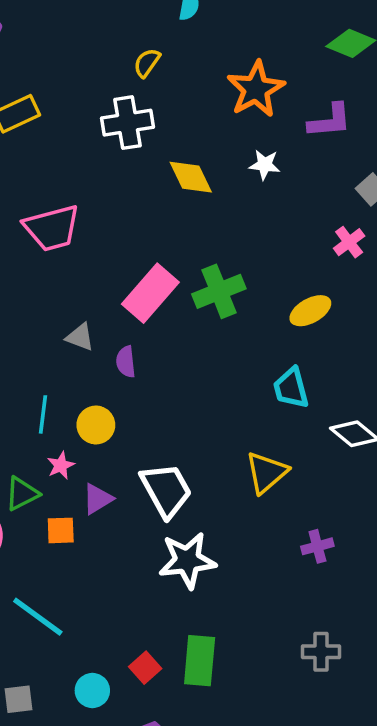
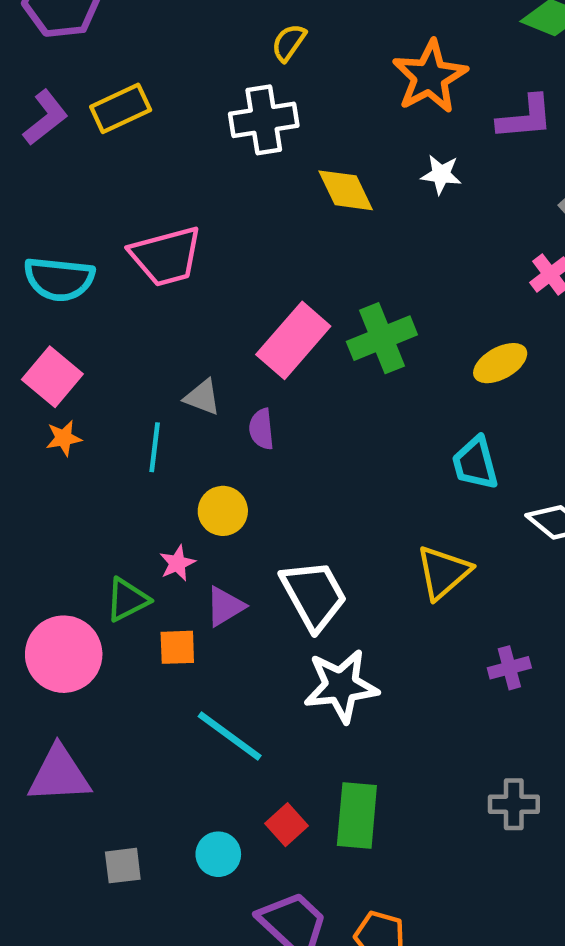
cyan line: (43, 414) -> (155, 447), moved
cyan line: (38, 617) -> (230, 736), moved

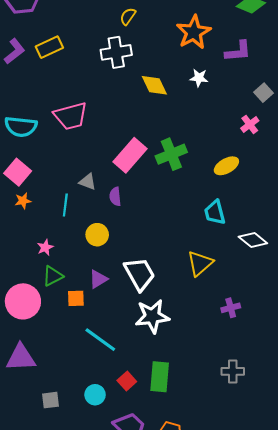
pink star: (177, 563) -> (45, 247), moved

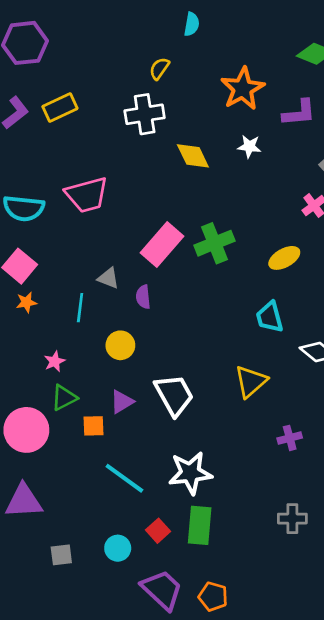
white star: (152, 316) -> (190, 473), moved

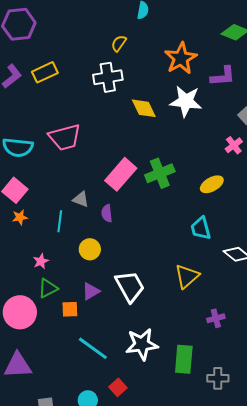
white star: (249, 146) -> (186, 101), size x1.8
green rectangle: (200, 525) -> (184, 359), moved

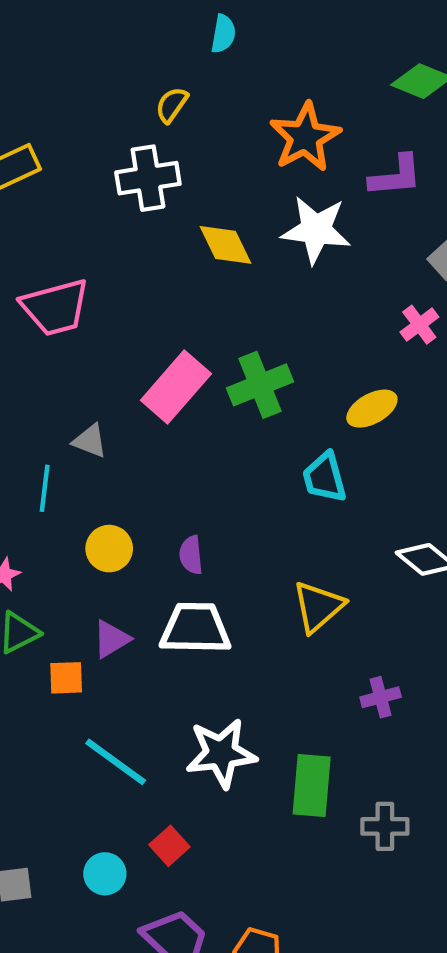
purple semicircle: (107, 213) -> (191, 555), moved
cyan trapezoid: (201, 228) -> (325, 477), moved
white trapezoid: (130, 286) -> (195, 628), turned -60

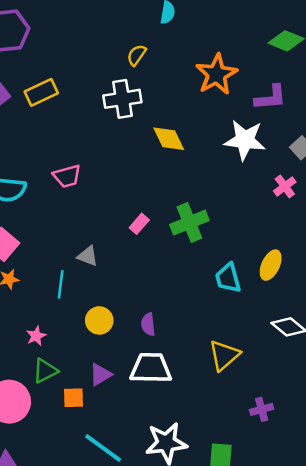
white star: (316, 230) -> (245, 140), moved
pink trapezoid: (55, 307) -> (67, 176), size x0.7
pink rectangle: (176, 387) -> (139, 224), size x0.5
yellow ellipse: (372, 409) -> (271, 265), moved, turned -36

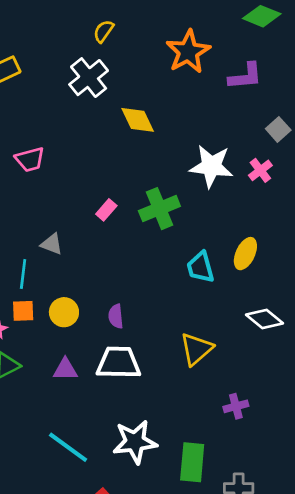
white cross: (122, 99) -> (89, 78), turned -30
white star: (245, 140) -> (211, 166), moved
purple triangle: (101, 375) -> (65, 369), turned 30
orange square: (73, 398) -> (23, 311), moved

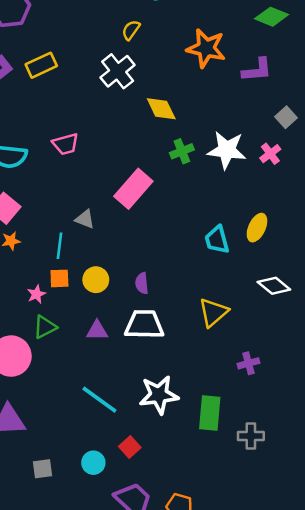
orange star: (188, 52) -> (206, 48), turned -30
green cross: (159, 209) -> (182, 151), moved, size x0.7
pink rectangle: (106, 210) -> (133, 189), size x2.0

